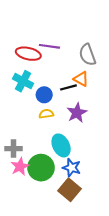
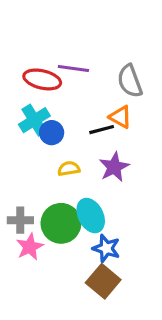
cyan cross: (23, 81) -> (34, 120), turned 30
blue circle: (44, 95) -> (52, 133), moved
green circle: (41, 168) -> (61, 223), moved

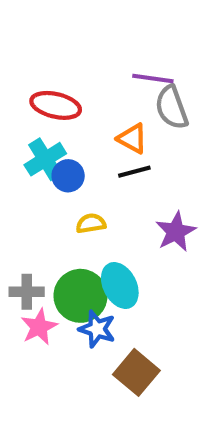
purple line: (73, 69) -> (153, 78), moved
orange triangle: (120, 117) -> (132, 139), moved
purple star: (114, 167) -> (176, 232), moved
blue star: (106, 248) -> (97, 329), moved

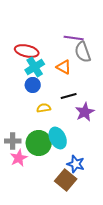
cyan cross: (45, 159) -> (35, 67), moved
black line: (134, 172) -> (69, 96), moved
blue star: (97, 329) -> (76, 164), moved

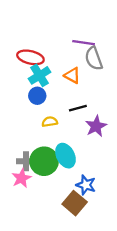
gray cross: (13, 141) -> (26, 161), moved

